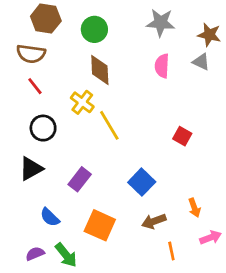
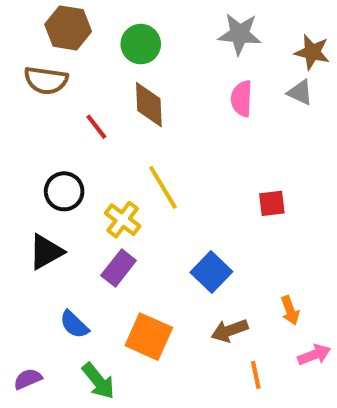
red line: (35, 86) -> (96, 127), moved
yellow cross: (82, 102) -> (123, 220), moved
red square: (182, 136) -> (272, 203), turned -36
purple semicircle: (35, 254) -> (28, 379), moved

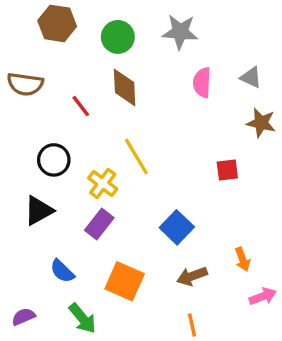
gray star: (240, 34) -> (180, 32), moved
brown star: (312, 52) -> (261, 123), moved
brown semicircle: (46, 80) -> (25, 84), moved
orange line: (256, 375) -> (192, 325), moved

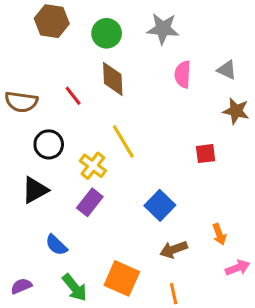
brown semicircle: (25, 84) -> (21, 102), moved
orange square: (125, 281) -> (122, 278), moved

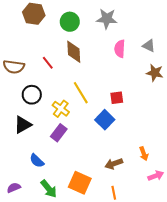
red square: (206, 154) -> (117, 98), moved
blue square: (160, 205) -> (105, 120), moved

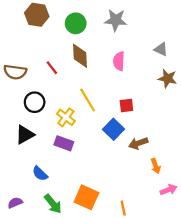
pink semicircle: (120, 49) -> (119, 61), moved
purple rectangle: (59, 133) -> (64, 143), turned 72
brown arrow: (114, 164) -> (138, 143), moved

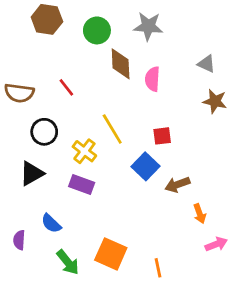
brown diamond: (80, 56) -> (121, 64), moved
purple semicircle: (15, 203) -> (19, 240), moved, turned -64

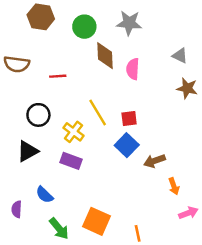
red line: (66, 87) -> (58, 76), turned -56
brown semicircle: (19, 93) -> (17, 64), moved
red square: (162, 136) -> (129, 119), moved

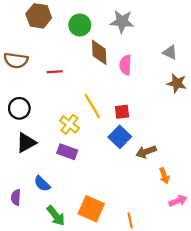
black circle: (38, 115) -> (19, 108), moved

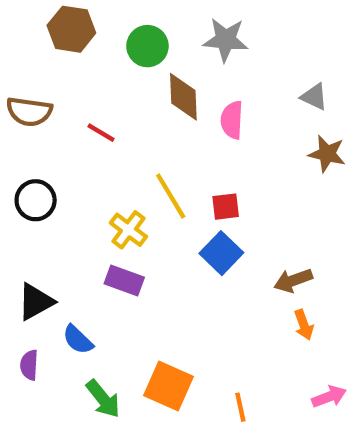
red line: (55, 72) -> (101, 133), turned 35
black triangle: (26, 143) -> (36, 302), moved
brown arrow: (146, 152) -> (293, 280), moved
pink arrow: (178, 201) -> (329, 397), moved

